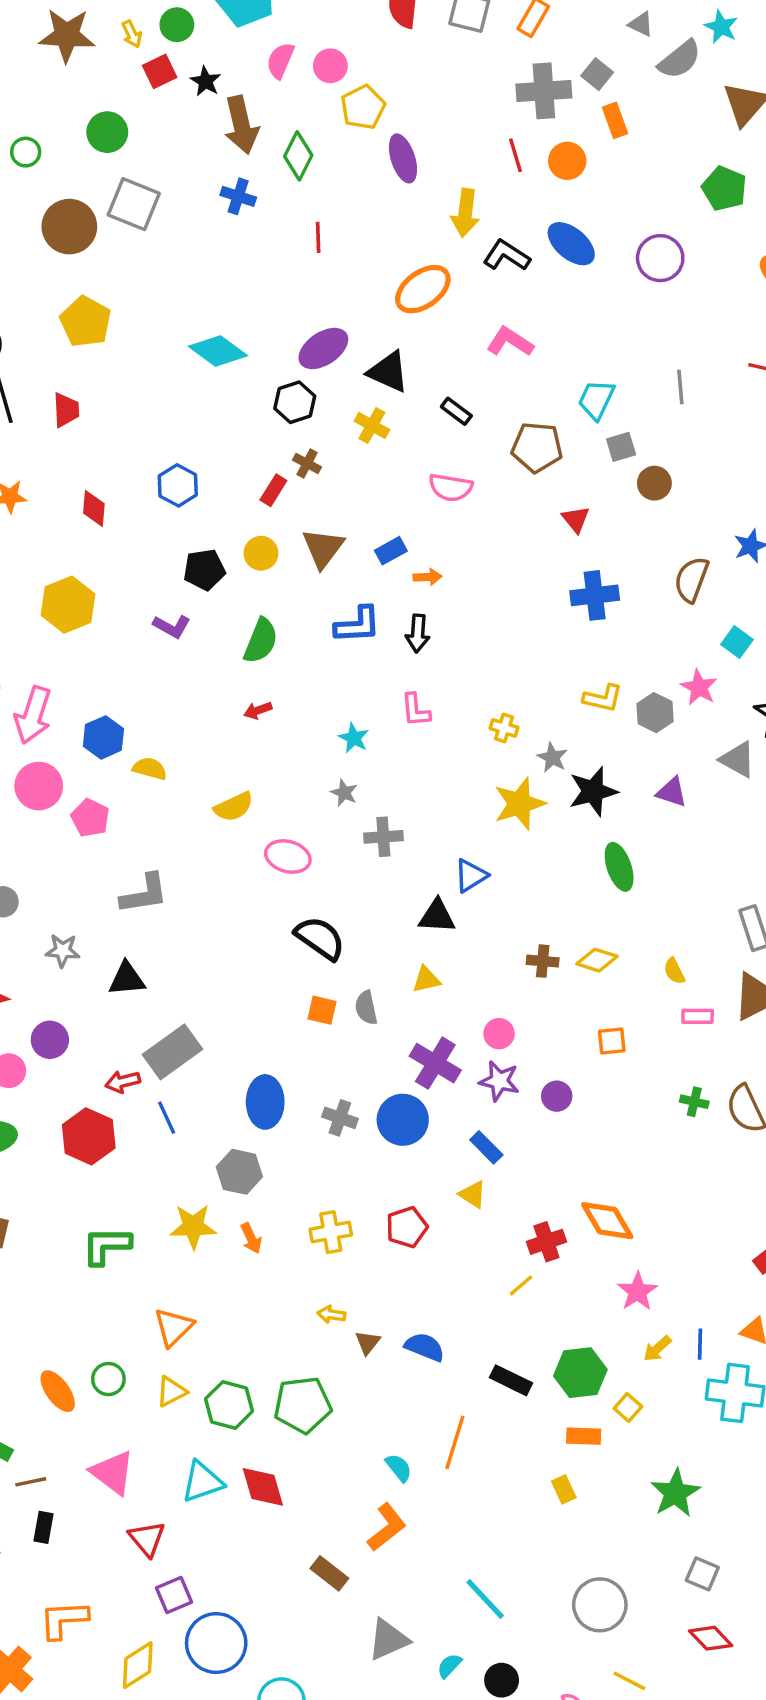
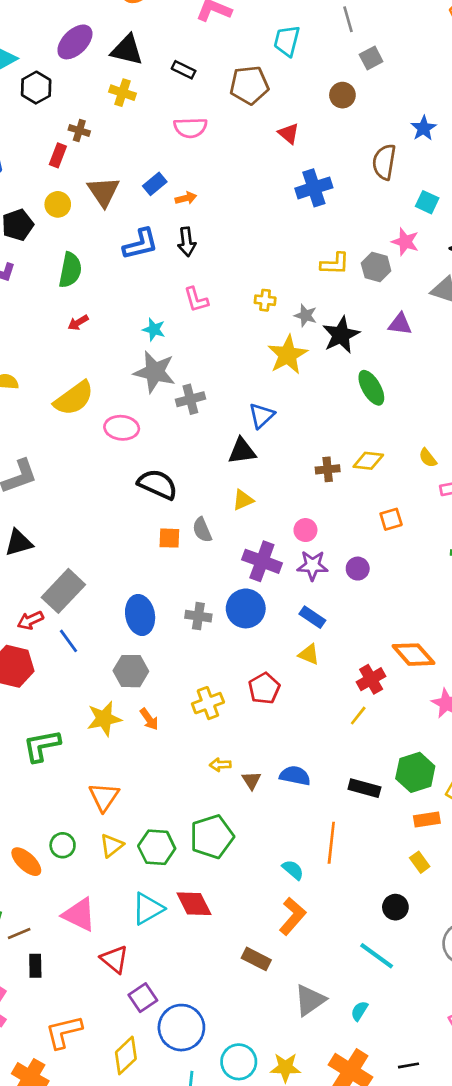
black hexagon: (295, 402) -> (36, 88), moved
gray square: (621, 447) -> (371, 58), moved
gray star: (344, 793) -> (155, 372), size x2.0
yellow semicircle: (234, 807) -> (74, 398), size x1.4
black circle: (502, 1680) -> (395, 907), moved

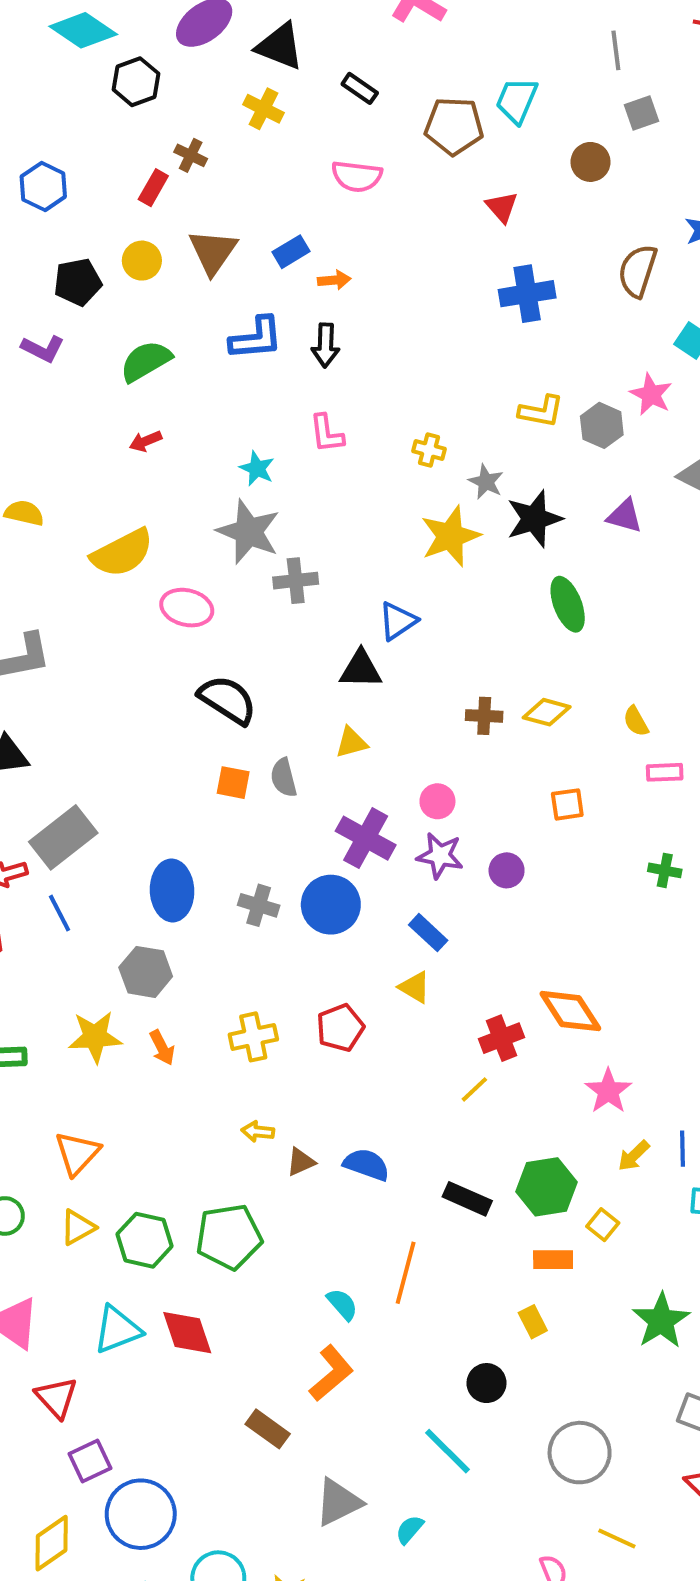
cyan trapezoid: (287, 41) -> (517, 100), moved
green semicircle: (70, 270) -> (146, 361), turned -140
brown triangle: (251, 780) -> (301, 1162), turned 30

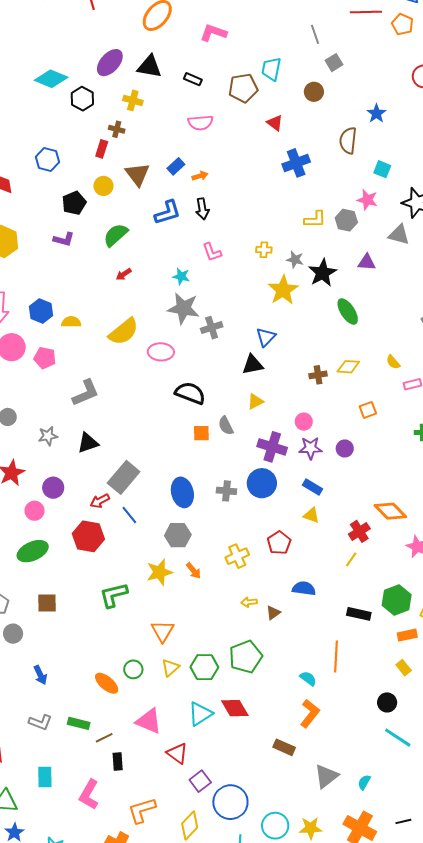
yellow cross: (263, 109) -> (133, 100), moved
blue semicircle: (366, 1165) -> (304, 588), moved
cyan line: (448, 1451) -> (398, 738), moved

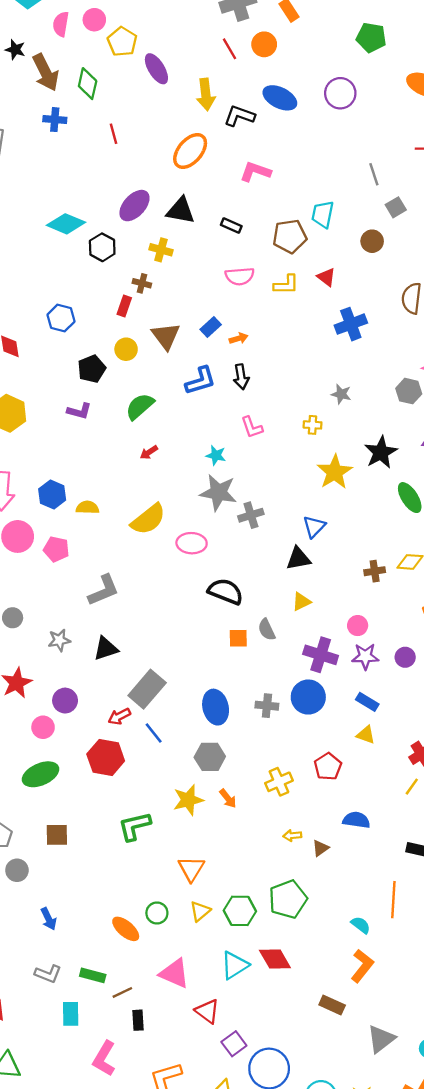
yellow L-shape: (315, 219) -> (286, 285), moved
gray star: (295, 260) -> (341, 394), moved
cyan rectangle: (45, 777) -> (71, 1014), moved

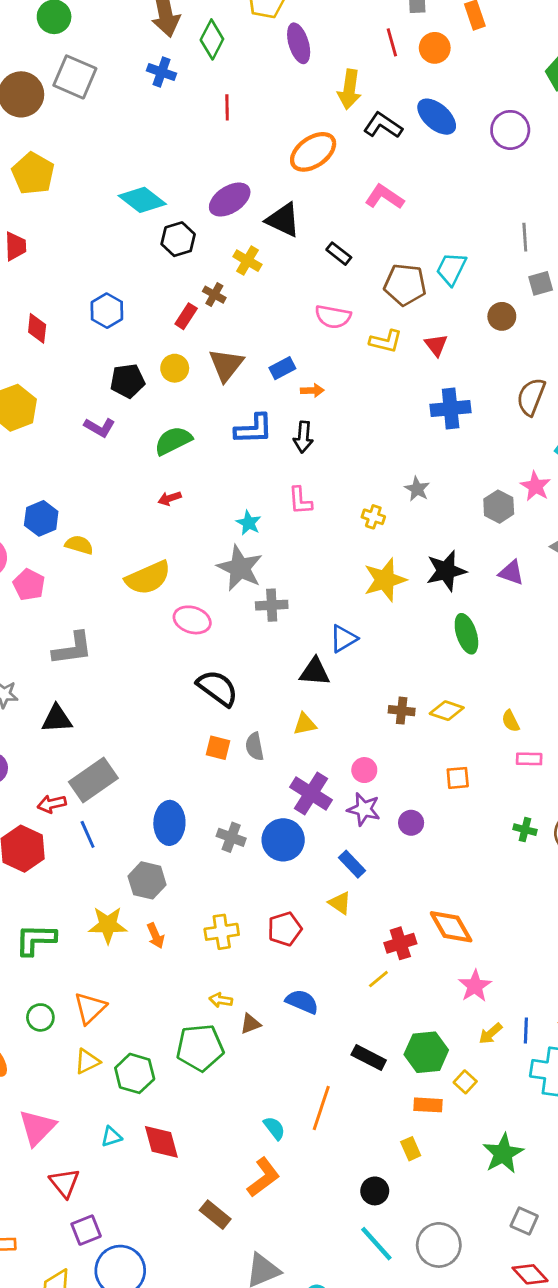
green pentagon: (288, 899) -> (200, 1048), moved
green circle: (157, 913) -> (40, 1017), moved
cyan triangle: (235, 965) -> (111, 1137), size x0.6
pink triangle: (174, 973) -> (37, 1128), turned 36

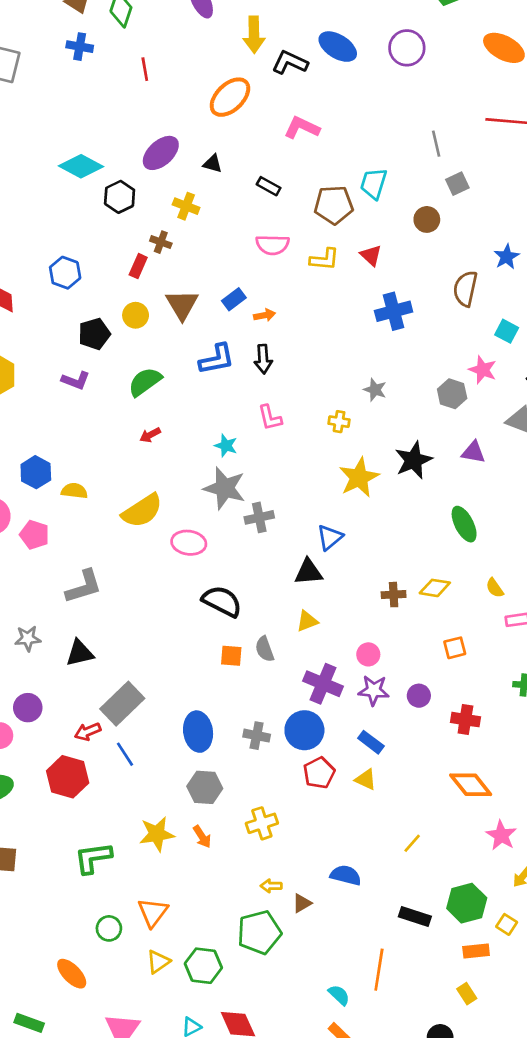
black triangle: (283, 220) -> (213, 164), size x0.6
green ellipse: (466, 634) -> (464, 524), moved
gray hexagon: (147, 880) -> (205, 787), moved
red pentagon: (285, 929) -> (319, 773), moved
red cross: (400, 943) -> (465, 720), moved, turned 36

